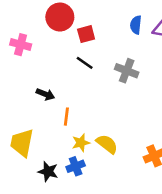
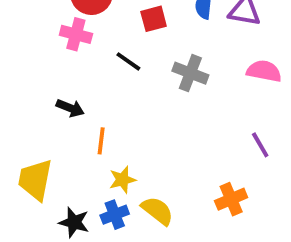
red square: (86, 34) -> (154, 19), moved
pink cross: (21, 45) -> (76, 34), moved
yellow semicircle: (107, 144) -> (157, 211), moved

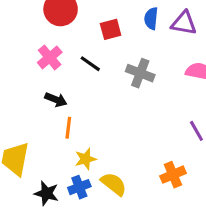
pink cross: (76, 34) -> (50, 57), moved, turned 35
black arrow: (70, 108) -> (56, 100), moved

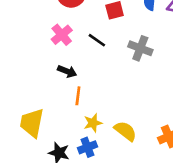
yellow semicircle: (114, 184) -> (125, 131), moved

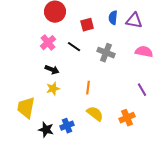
orange line: (78, 96) -> (88, 88), moved
yellow star: (93, 123) -> (53, 89), moved

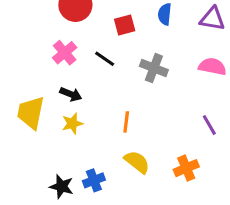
purple triangle: (134, 21) -> (212, 19), moved
yellow trapezoid: (26, 108) -> (31, 113), moved

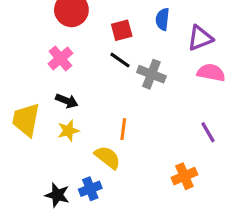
purple triangle: (212, 19) -> (200, 38), moved, turned -32
black line: (105, 59) -> (120, 60), moved
yellow semicircle: (137, 162) -> (108, 157), moved

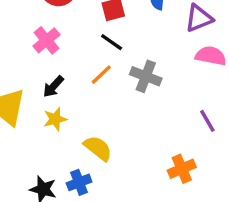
gray cross: (151, 74) -> (146, 76), moved
black arrow: (67, 101) -> (53, 87), turned 110
orange line: (123, 129) -> (101, 75), moved, turned 40

